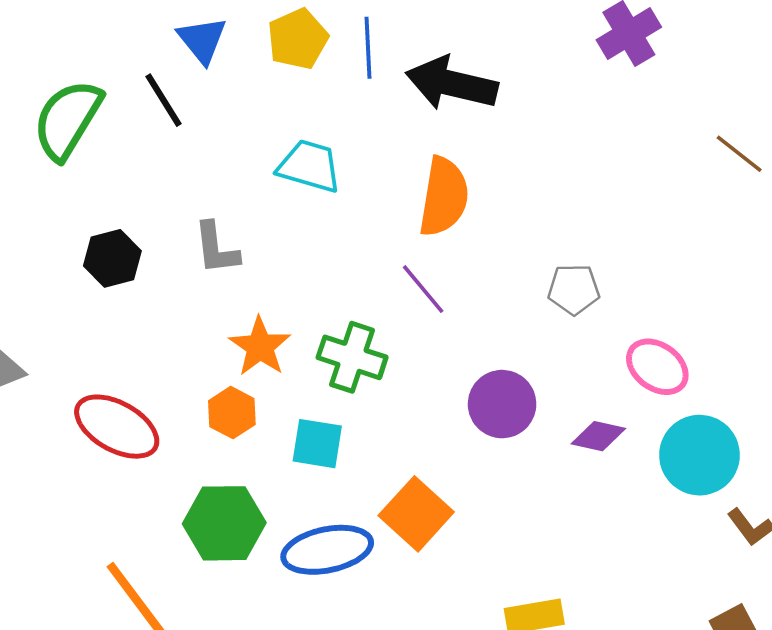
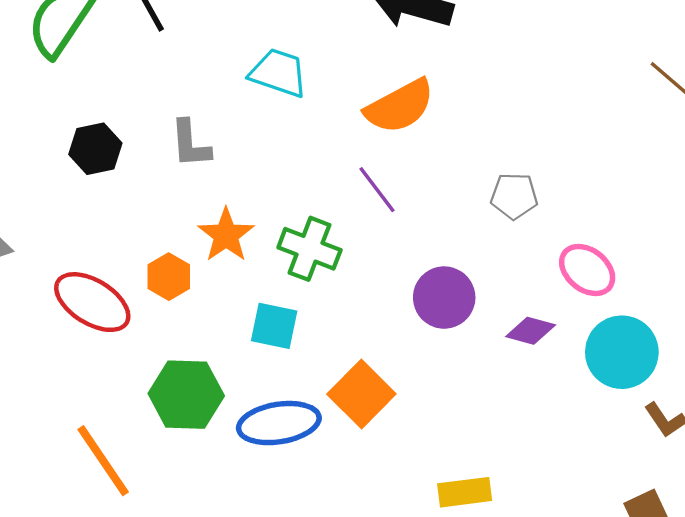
orange semicircle: (444, 197) -> (400, 106), turned 50
orange hexagon: (232, 413) -> (169, 277), moved

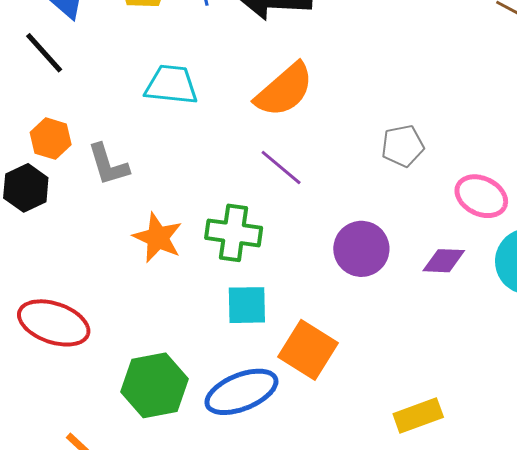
orange hexagon: (169, 277) -> (51, 139), moved
cyan square: (274, 326) -> (247, 305), moved

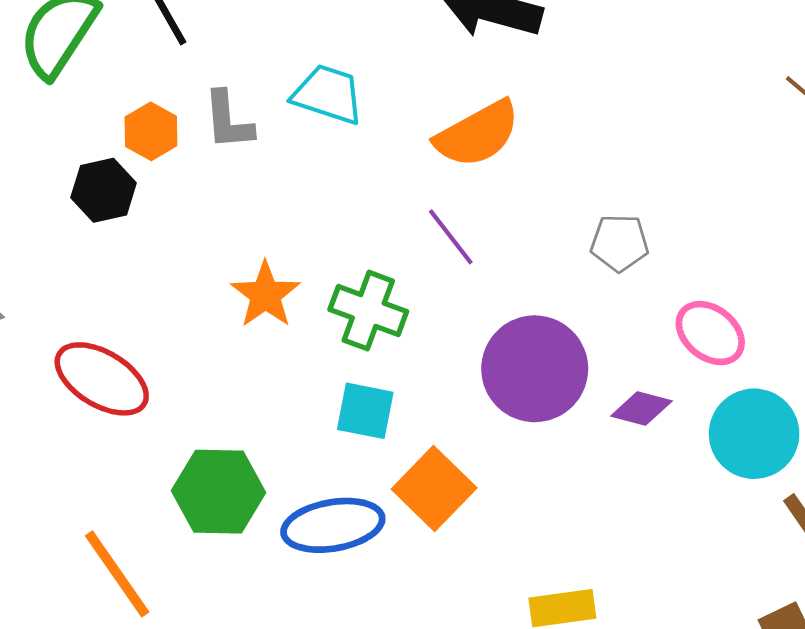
gray L-shape: (108, 165) -> (228, 120), moved
purple circle: (361, 249) -> (535, 369), size x1.4

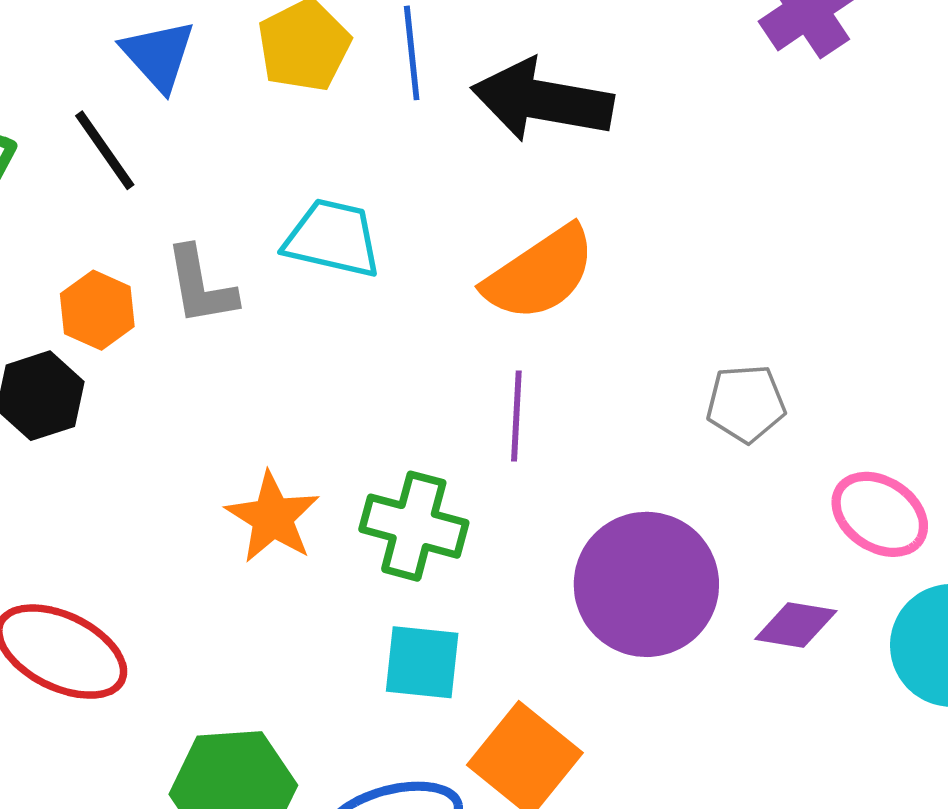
purple line: (451, 237) -> (516, 416), turned 46

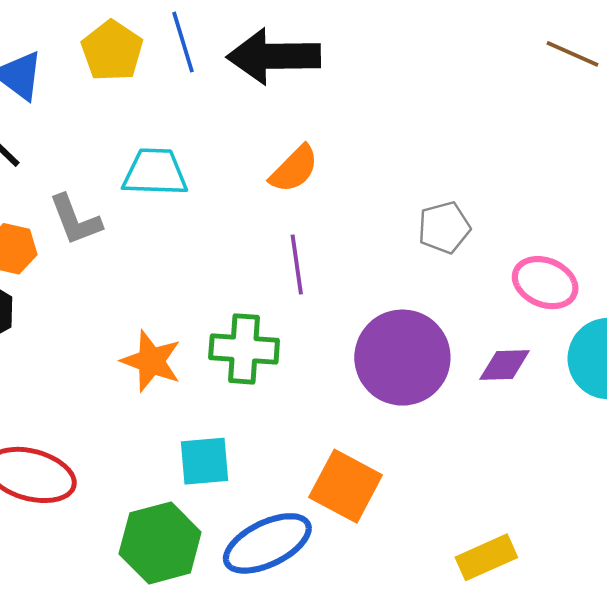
orange semicircle: (540, 273) -> (294, 169), size x0.7
cyan square: (422, 662) -> (204, 461), moved

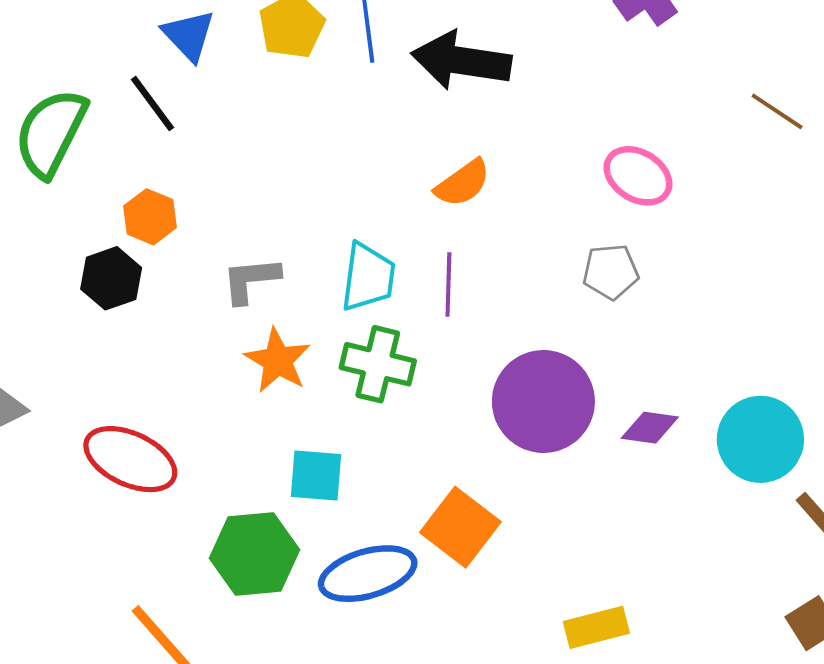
cyan trapezoid: (155, 172) -> (368, 277), moved, turned 86
gray L-shape: (75, 220) -> (251, 280), moved, turned 96
pink ellipse: (545, 283) -> (638, 176), moved

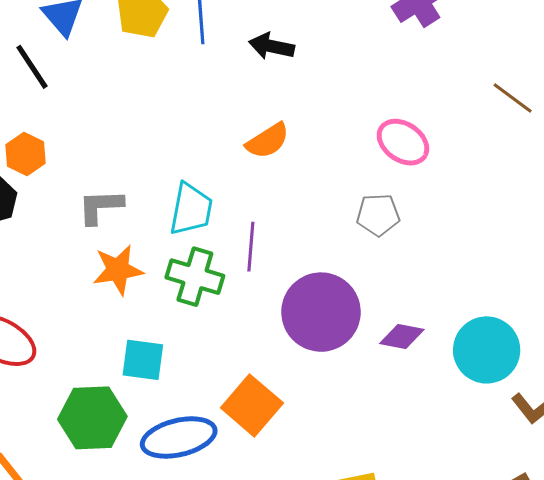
black arrow: (461, 61) -> (272, 46), size x0.6
purple line: (448, 285) -> (251, 247), moved
orange star: (278, 360) -> (118, 270), turned 30

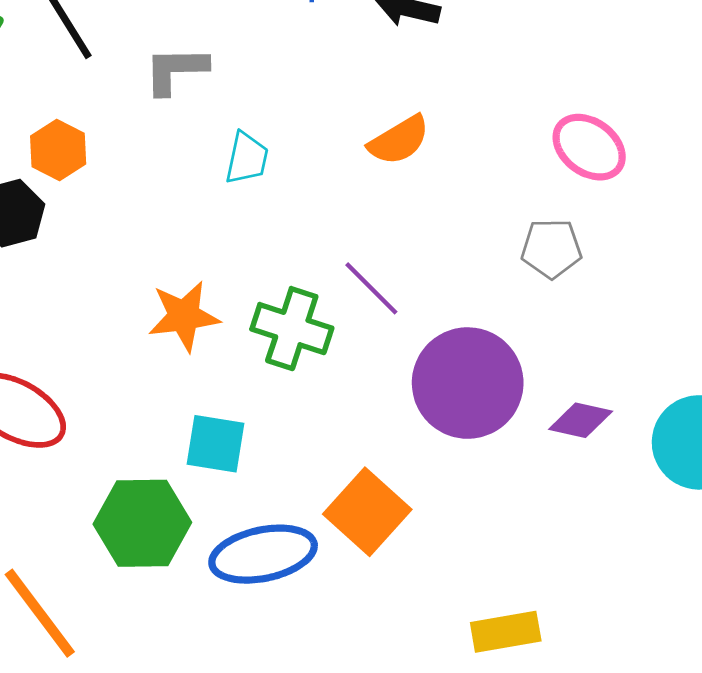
gray L-shape: (101, 207) -> (176, 70), moved
cyan trapezoid: (191, 209) -> (247, 158), moved, size x0.7
purple line: (251, 247) -> (371, 288), turned -51

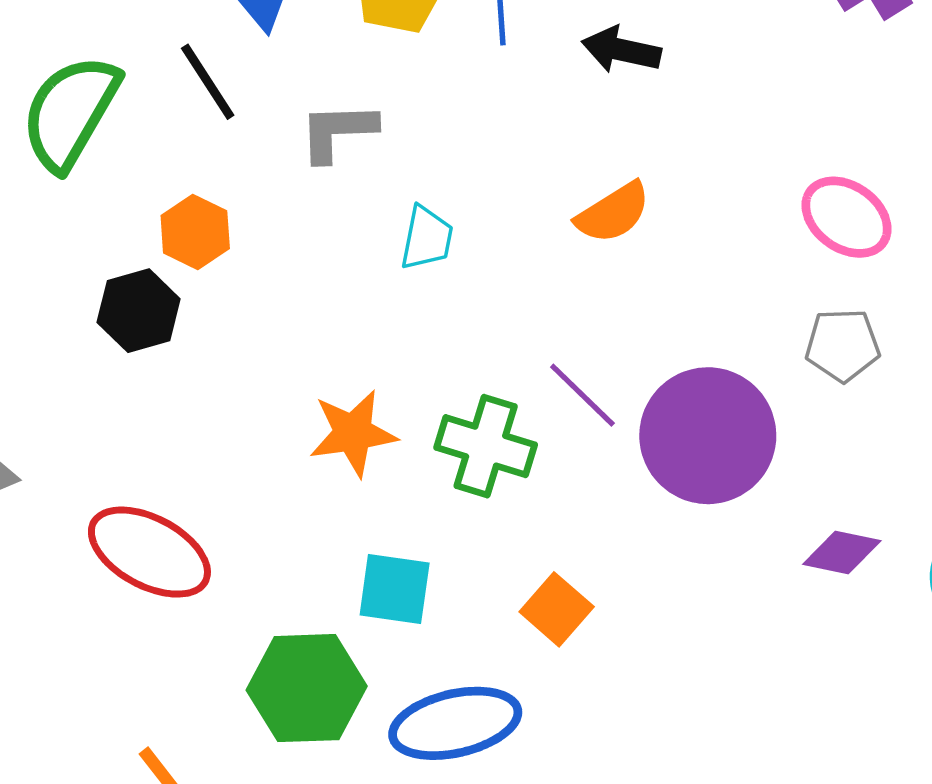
gray pentagon: (551, 248) -> (843, 345), moved
purple circle: (468, 383) -> (708, 436), moved
orange square: (367, 512) -> (557, 609), moved, size x0.7

